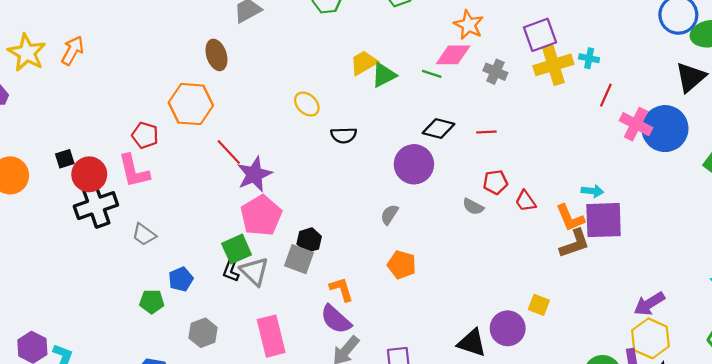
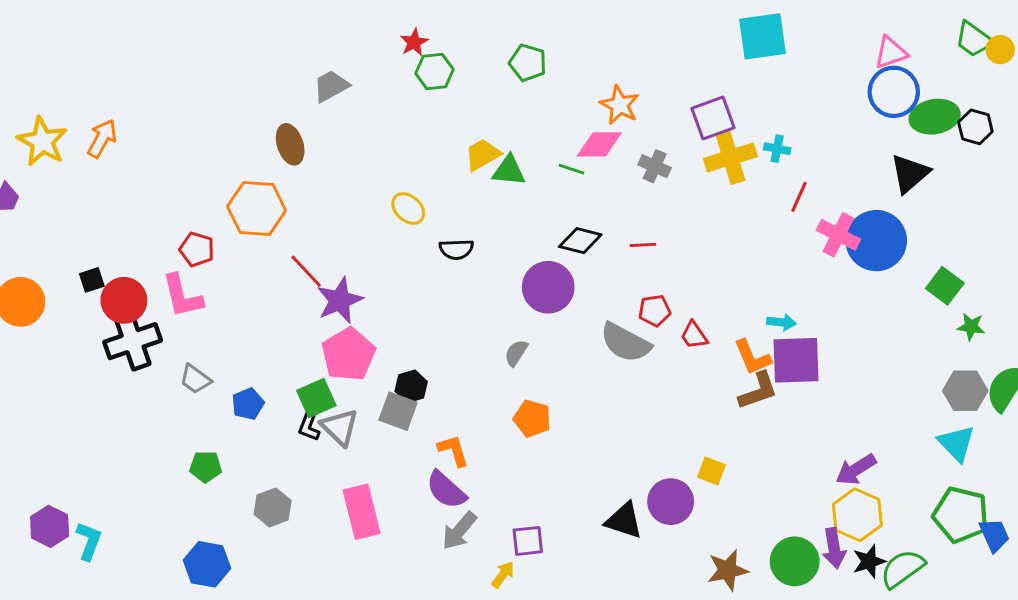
green triangle: (384, 75) -> (509, 171), turned 32
gray semicircle: (473, 207) -> (625, 343), size x1.8
blue pentagon: (181, 279) -> (248, 404), moved

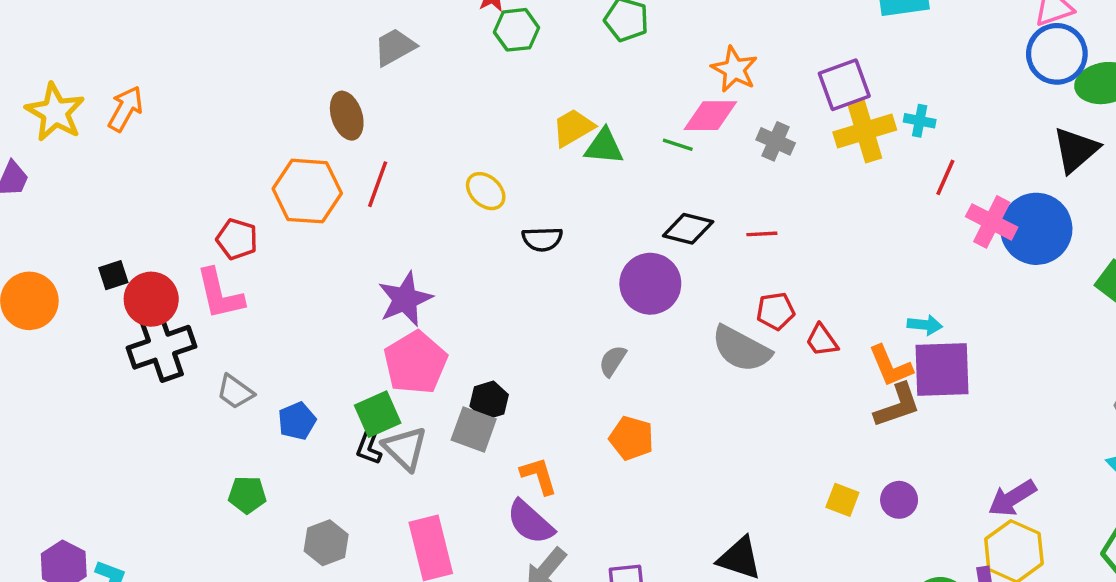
red line: (306, 271) -> (378, 184), moved, turned 63
purple circle: (671, 502) -> (899, 500), moved, size x0.7

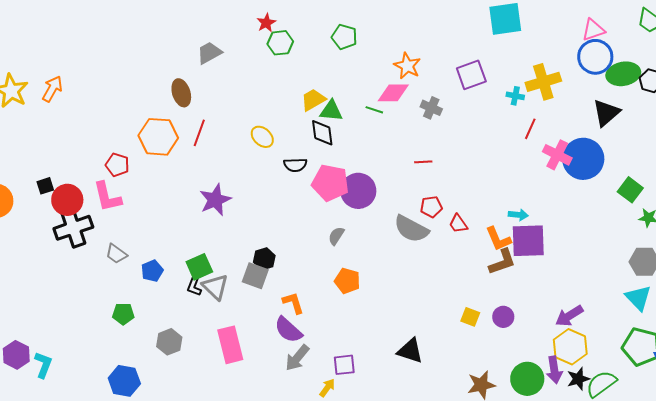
yellow cross: (865, 131) -> (543, 82), moved
black diamond: (688, 229) -> (322, 133), moved, turned 68
pink pentagon: (415, 363) -> (330, 183), moved, turned -30

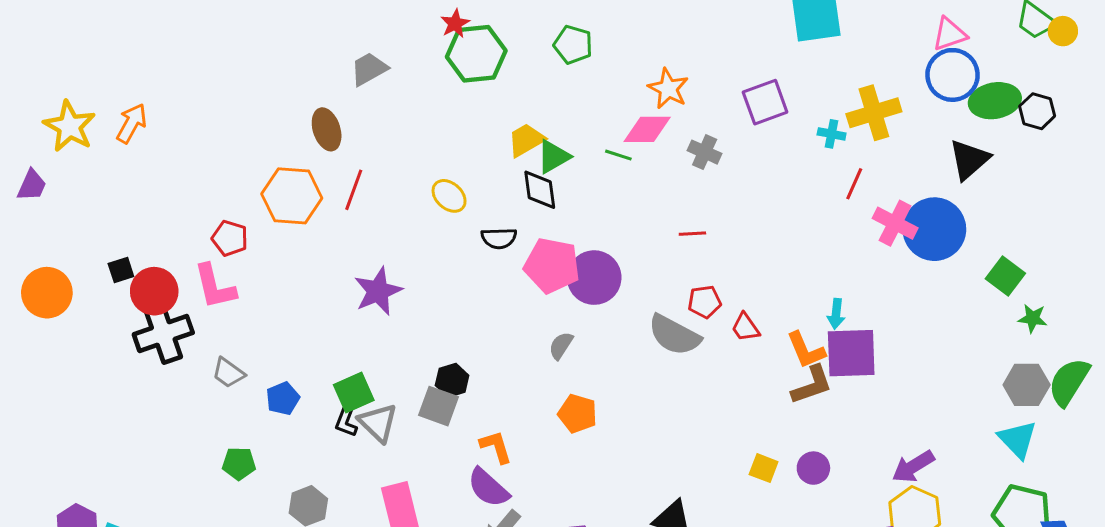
green hexagon: (280, 43) -> (476, 54), size x1.5
green triangle: (331, 111) -> (553, 157), turned -35
cyan arrow: (518, 215) -> (836, 314), turned 90

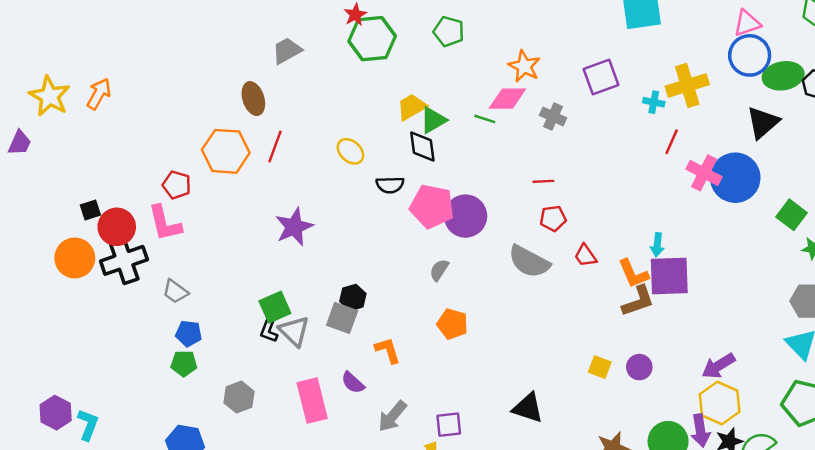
orange circle: (47, 293) -> (75, 258), moved
red pentagon: (705, 302) -> (553, 218), moved
blue pentagon: (283, 398) -> (189, 333), moved, turned 30
purple semicircle: (488, 488) -> (353, 383), moved, size x0.7

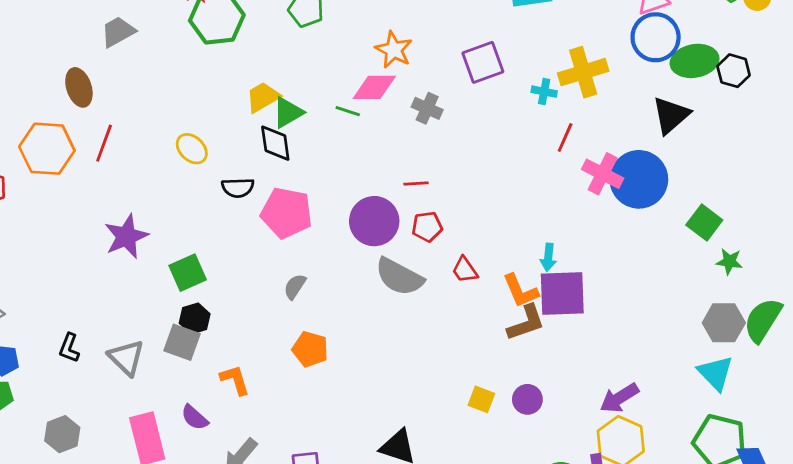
purple circle: (466, 216) -> (374, 221), moved
green square: (275, 307) -> (188, 273), moved
black L-shape: (269, 330) -> (69, 348), moved

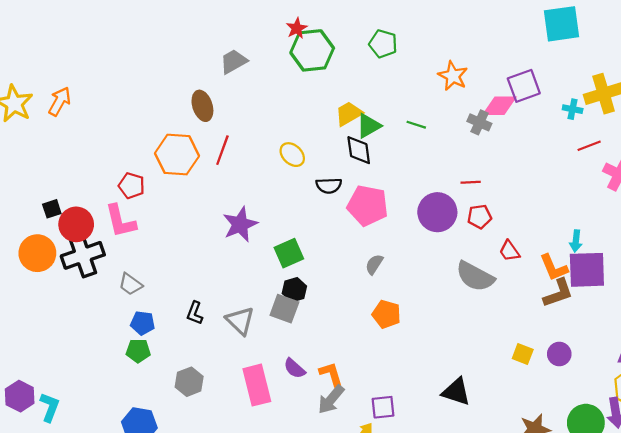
pink diamond: (374, 87) -> (499, 106), moved
red line: (565, 138) -> (589, 146), turned 45
gray semicircle: (399, 277) -> (475, 276), moved
orange L-shape: (235, 380) -> (331, 374), moved

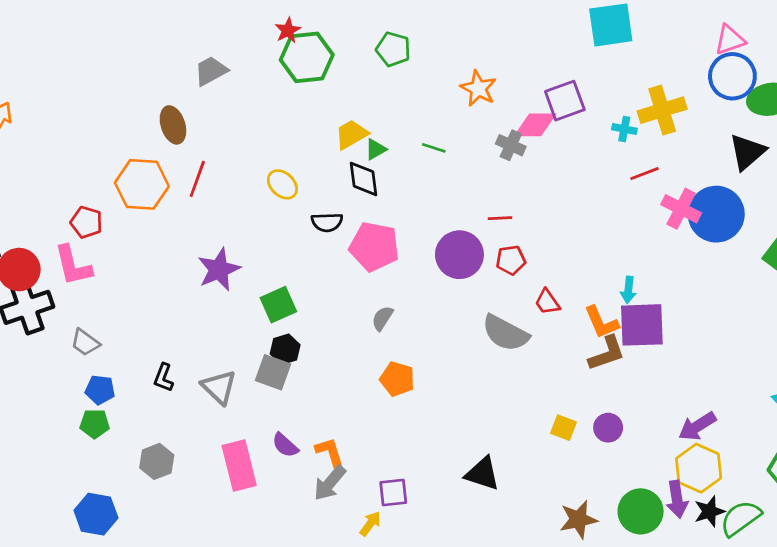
green triangle: (369, 126) -> (376, 149), size x0.7

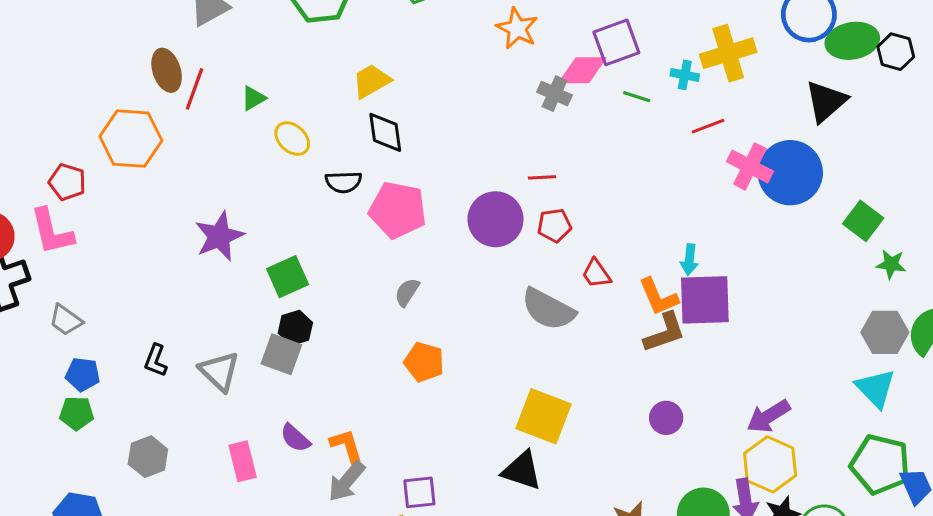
green line: (434, 148) -> (637, 97), moved
green triangle: (376, 149) -> (253, 98), moved
red line: (197, 179) -> (194, 89), moved
yellow square: (564, 428) -> (544, 416), moved, size x1.8
pink rectangle: (239, 465) -> (243, 461), size x0.7

